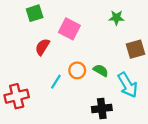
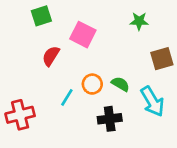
black cross: (102, 109) -> (110, 119), moved

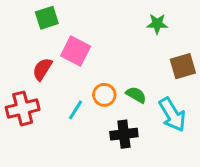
pink square: (83, 35) -> (76, 51), moved
red semicircle: (51, 56) -> (42, 69), moved
red cross: (20, 115) -> (23, 108), moved

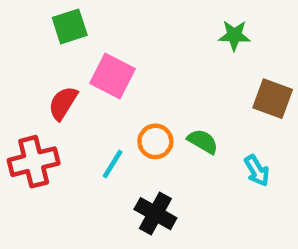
brown square: (183, 66) -> (273, 99), turned 36
cyan arrow: (172, 114) -> (257, 171), size x0.6
black cross: (124, 134) -> (155, 214), moved, turned 36

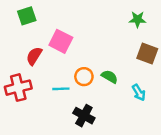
green square: (70, 26) -> (27, 16), moved
green star: (234, 35) -> (137, 19), moved
cyan line: (113, 164) -> (61, 89), turned 56

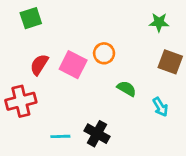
pink square: (61, 41) -> (73, 65), moved
orange circle: (84, 77) -> (104, 53), moved
cyan line: (61, 89) -> (60, 136), moved

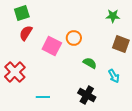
red semicircle: (39, 65) -> (26, 33), moved
red cross: (21, 101) -> (15, 72), turned -30
black cross: (97, 134) -> (87, 95), moved

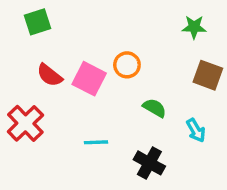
red semicircle: (26, 33) -> (50, 75), moved, turned -84
cyan line: (43, 97) -> (96, 142), moved

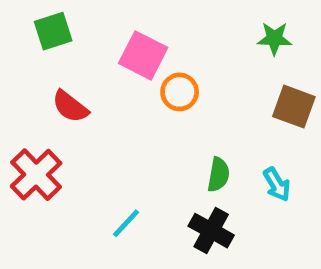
pink square: (89, 79) -> (143, 55), moved
green semicircle: (155, 108) -> (218, 175), moved, turned 70
cyan line: (96, 142) -> (126, 223), moved, turned -45

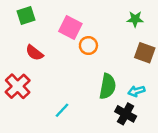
green semicircle: (218, 175) -> (108, 86), size x1.5
cyan arrow: (277, 184) -> (136, 91), turned 105
black cross: (211, 231) -> (126, 114), moved

